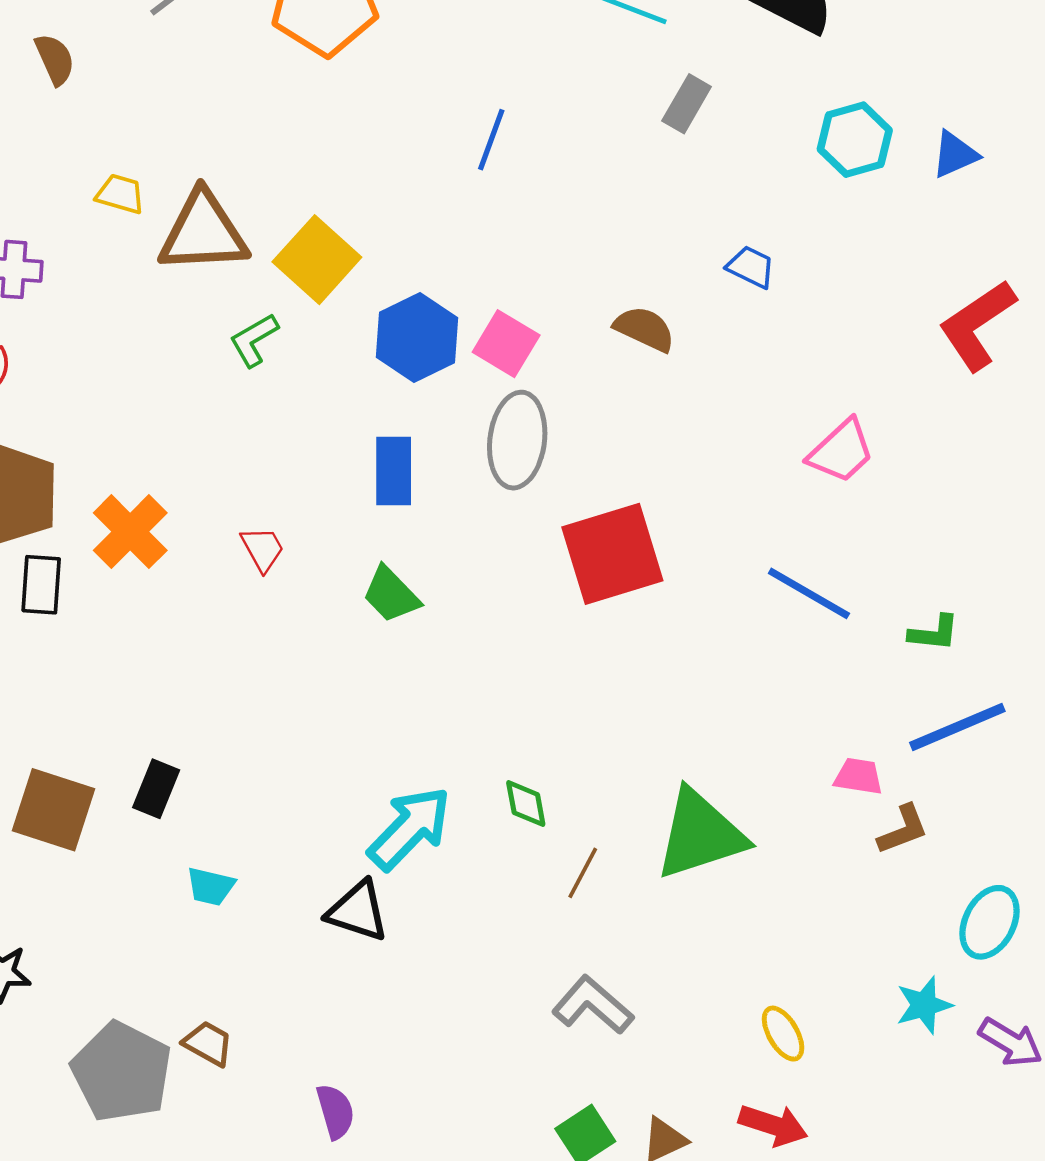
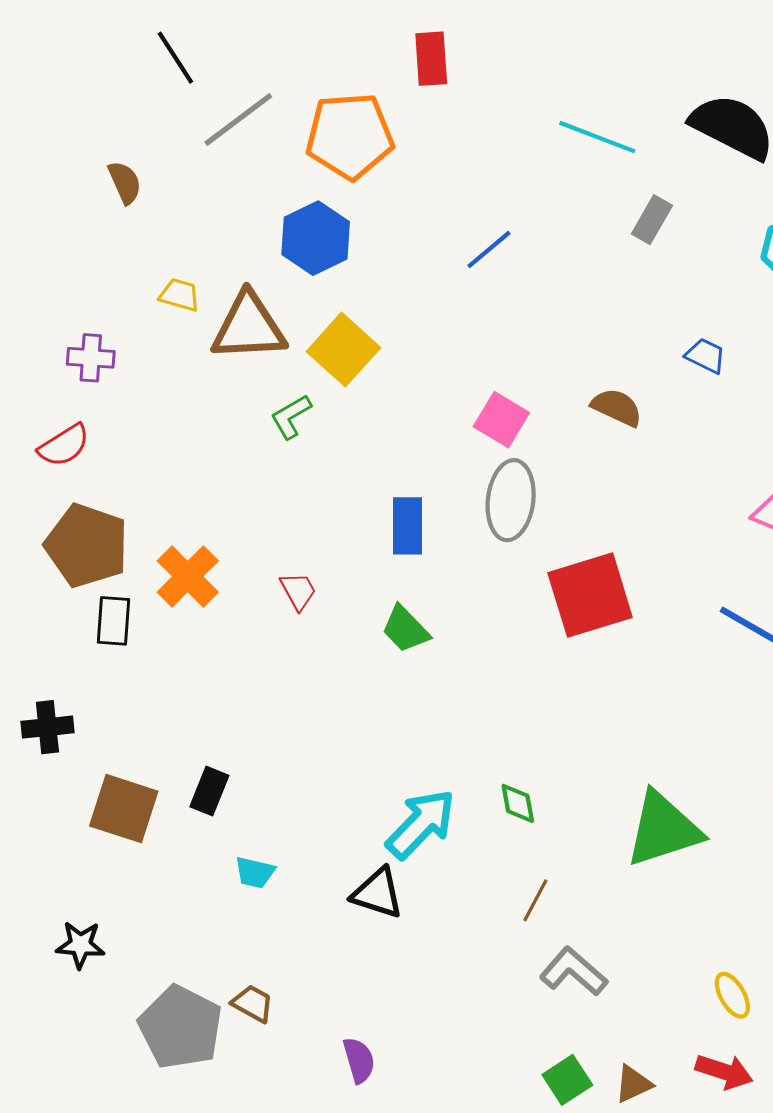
blue line: (491, 140) -> (489, 249), turned 30
blue hexagon: (417, 337) -> (316, 238), moved
brown line: (583, 873) -> (535, 900), moved

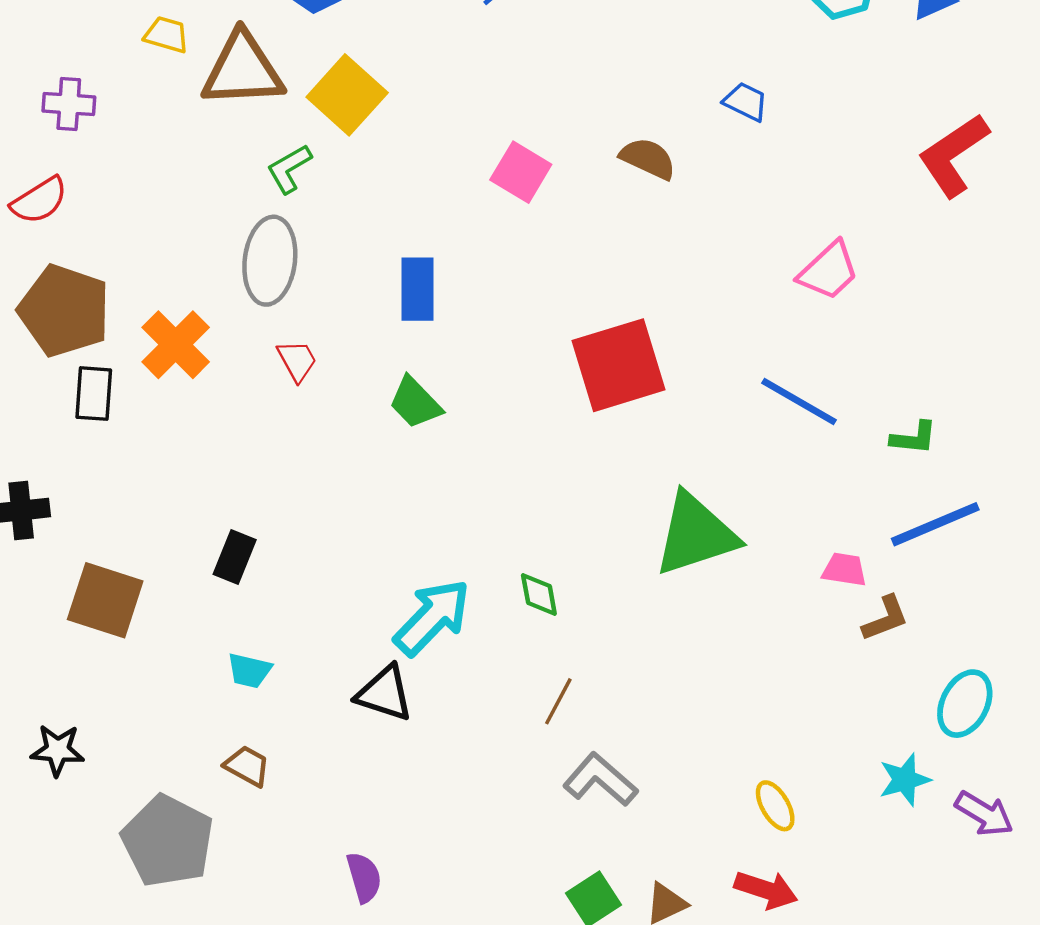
gray ellipse: (511, 500) -> (270, 261), moved
black rectangle: (209, 791) -> (235, 557), moved
green triangle: (663, 829) -> (696, 534), moved
brown trapezoid: (253, 1004) -> (247, 766), moved

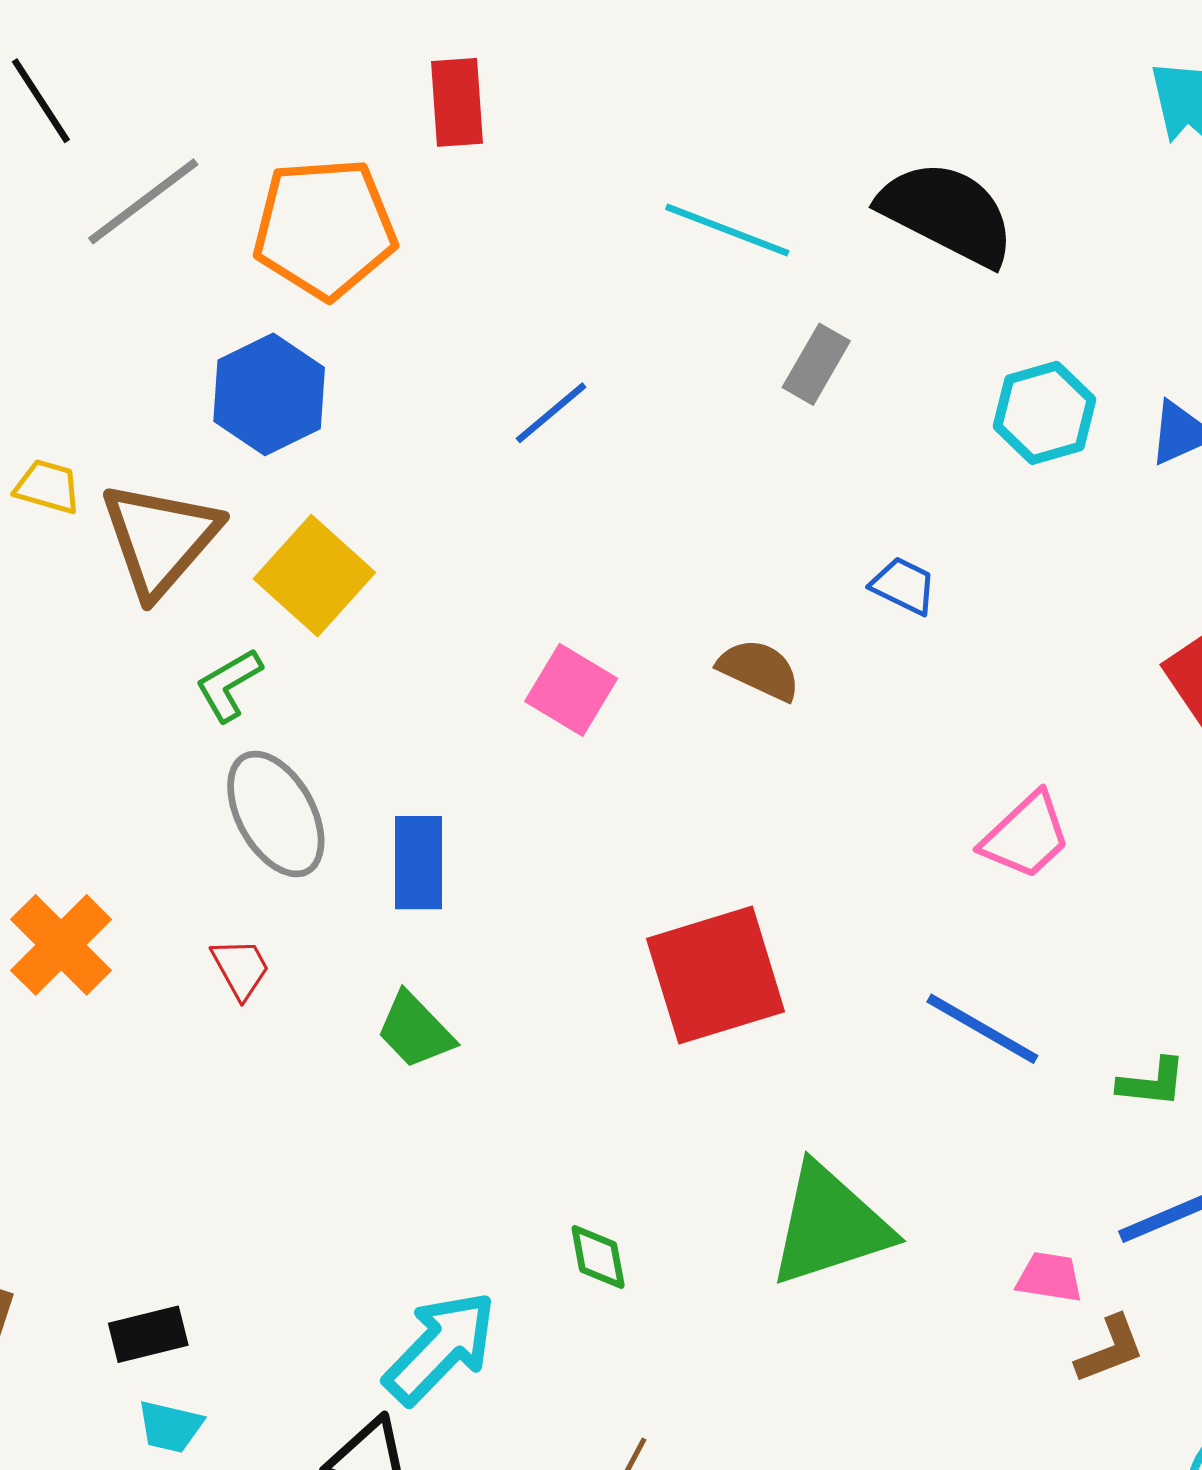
brown triangle: (243, 70) -> (160, 539), turned -46
gray ellipse: (270, 261) -> (276, 814), moved, turned -36
black rectangle: (235, 557) -> (148, 1334), moved, turned 54
green diamond: (539, 595) -> (598, 1257), moved

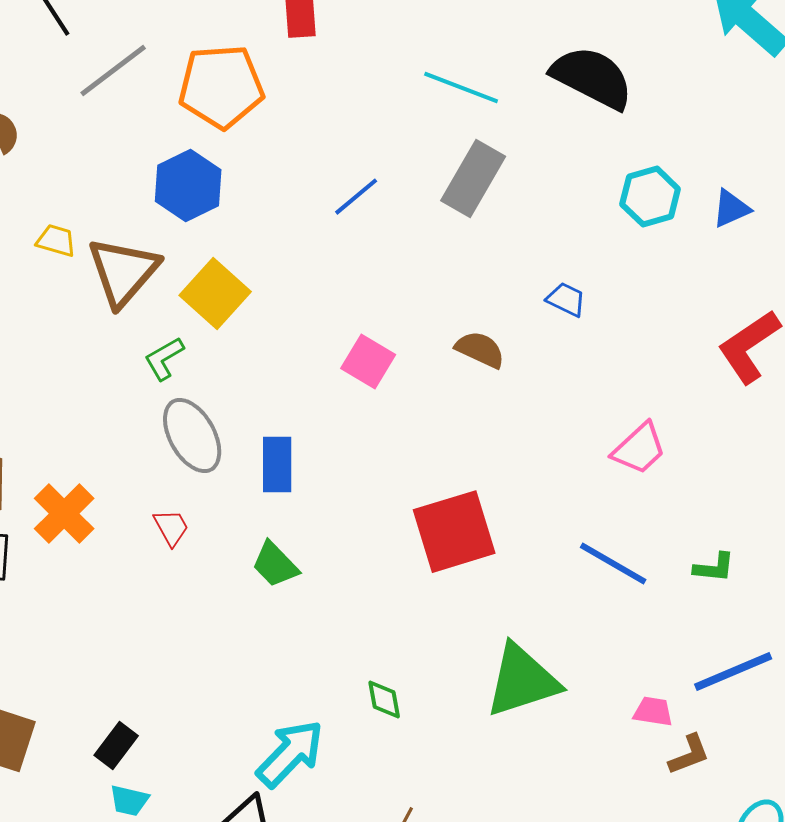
gray rectangle: (816, 364) -> (473, 179), moved, size x1.6
green L-shape: (1152, 1083) -> (714, 568), moved
black rectangle: (148, 1334) -> (116, 746), turned -39

